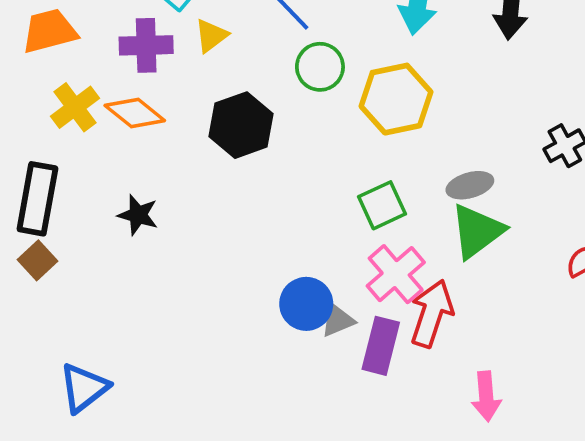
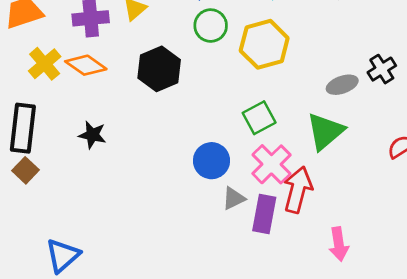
gray ellipse: (470, 185) -> (342, 85), moved
blue circle: (306, 304) -> (212, 161), moved

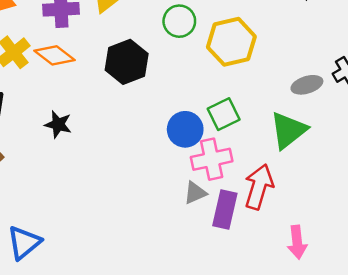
blue circle: (212, 161) -> (185, 129), moved
pink cross: (271, 164) -> (212, 159), moved, turned 30

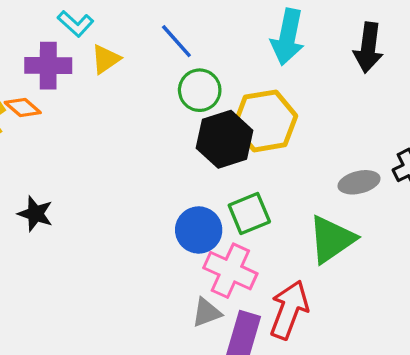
orange diamond: (54, 55) -> (23, 107), moved, size x0.7
black hexagon: (127, 62) -> (225, 139), moved
pink cross: (212, 159) -> (230, 271), turned 33

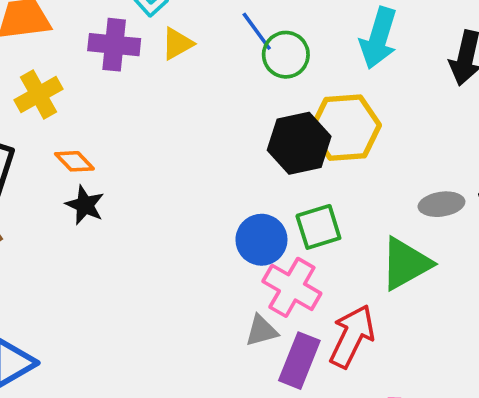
green circle: (200, 90) -> (286, 55), moved
orange diamond: (23, 107) -> (74, 161), moved

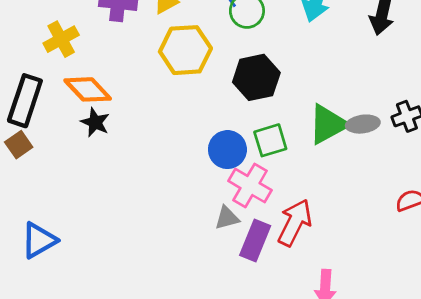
yellow hexagon: (345, 128) -> (185, 50), moved
orange diamond: (74, 161) -> (88, 89), size x1.6
green triangle: (406, 264) -> (328, 124), moved

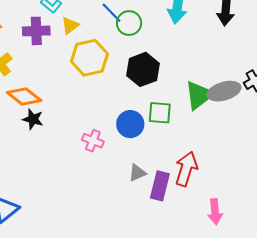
gray ellipse: (363, 124) -> (224, 91), size x1.4
green square: (270, 140) -> (160, 113), turned 30
pink cross: (250, 186) -> (93, 141), moved, size x0.7

